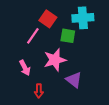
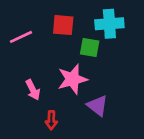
red square: (48, 19) -> (63, 25), turned -30
pink line: (33, 36) -> (21, 37), moved, turned 30

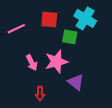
cyan cross: (109, 24) -> (85, 18), turned 35
pink arrow: (33, 90) -> (32, 63), moved

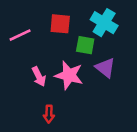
pink star: (56, 62) -> (69, 75), turned 30
purple triangle: (76, 82) -> (105, 68), moved

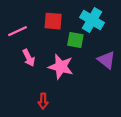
purple triangle: (105, 68) -> (106, 60), moved
pink arrow: (39, 76) -> (29, 58), moved

